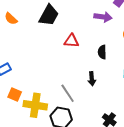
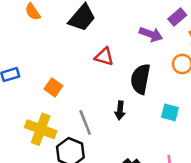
black semicircle: (102, 52) -> (140, 79), size x1.6
orange square: (15, 95) -> (53, 87), moved

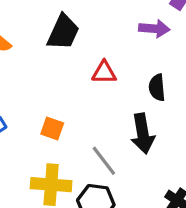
black semicircle: (140, 79) -> (157, 88), size x0.7
black arrow: (120, 110) -> (143, 134), size x1.6

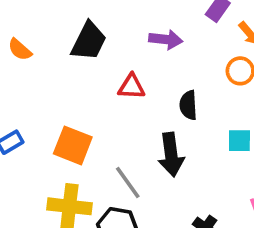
purple arrow: (154, 29) -> (166, 39), moved
orange square: (52, 129) -> (73, 145), size x1.5

